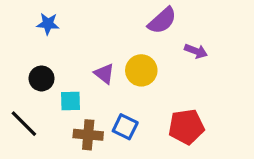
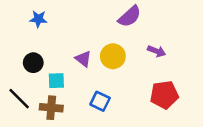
purple arrow: (196, 51) -> (157, 51), moved
red pentagon: (186, 127) -> (164, 95), moved
brown cross: (88, 135) -> (51, 108), moved

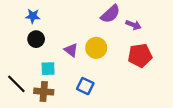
purple arrow: (157, 51) -> (133, 25), moved
black circle: (33, 63) -> (36, 39), moved
red pentagon: (164, 95) -> (140, 55), moved

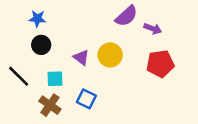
black line: (16, 84) -> (19, 76), moved
blue square: (85, 86) -> (86, 99), moved
brown cross: (44, 92) -> (50, 105), turned 30

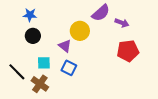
yellow circle: (110, 55) -> (80, 31), moved
black line: (19, 76) -> (17, 72), moved
blue square: (86, 99) -> (69, 68), moved

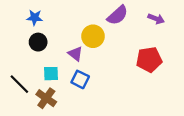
purple arrow: (122, 23) -> (156, 19), moved

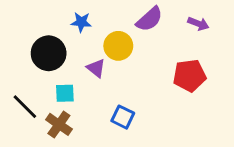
blue star: (35, 18) -> (81, 22), moved
black circle: (38, 42) -> (49, 53), size x1.5
blue square: (80, 79) -> (123, 117), moved

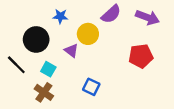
purple arrow: (198, 24) -> (147, 17), size x1.5
cyan square: (65, 93) -> (48, 69), turned 32
black line: (25, 107) -> (16, 65), moved

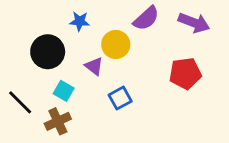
black line: (16, 65) -> (20, 102), moved
blue square: (91, 87) -> (120, 98), moved, turned 35
brown cross: (44, 92) -> (58, 121), turned 30

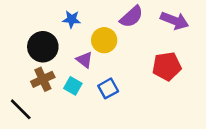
cyan square: (64, 91) -> (73, 86), moved
black line: (20, 102) -> (21, 109), moved
brown cross: (58, 121) -> (43, 79), moved

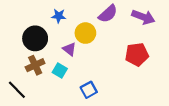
blue square: (108, 88) -> (89, 90), moved

